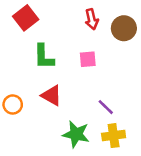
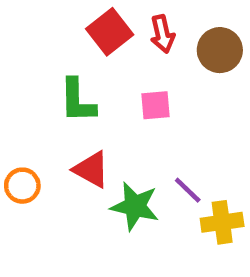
red square: (26, 18) -> (110, 32), moved
green star: (76, 134) -> (135, 206), moved
yellow cross: (114, 136) -> (222, 222), moved

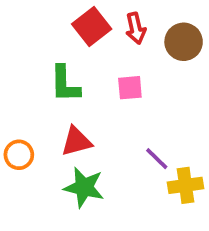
red triangle: (91, 170) -> (76, 141), turned -44
green star: (135, 206) -> (84, 187), moved

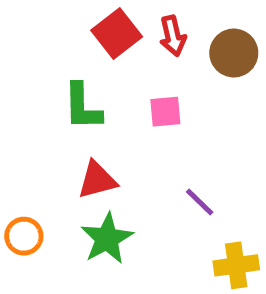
orange circle: (19, 155) -> (24, 236), moved
yellow cross: (185, 185) -> (236, 265), moved
green star: (84, 187) -> (107, 239), turned 30

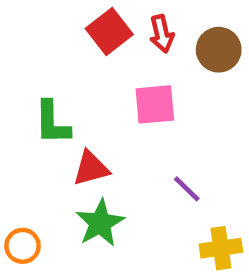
green L-shape: (82, 107) -> (52, 123), moved
pink square: (165, 112) -> (155, 104), size x1.4
orange circle: (24, 236) -> (23, 246), moved

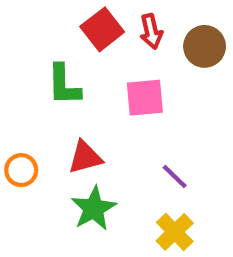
green L-shape: (52, 123) -> (64, 85), moved
orange circle: (23, 246) -> (21, 170), moved
yellow cross: (221, 248) -> (175, 232), moved, turned -36

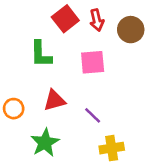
purple line: (175, 176) -> (93, 115), moved
green star: (94, 208) -> (45, 143), moved
yellow cross: (175, 232) -> (112, 148), turned 35

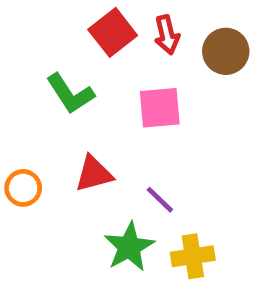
green L-shape: (41, 54) -> (70, 94), turned -32
green star: (45, 143) -> (129, 247), moved

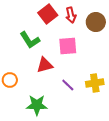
red triangle: (94, 174) -> (45, 65), moved
green star: (129, 247) -> (37, 105), moved, turned 30
yellow cross: (193, 256) -> (95, 83), moved

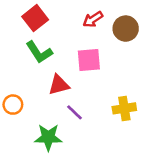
red square: (48, 14) -> (35, 18), moved
red arrow: (71, 15) -> (93, 19), turned 70
purple line: (68, 85) -> (75, 112), moved

